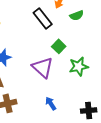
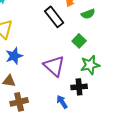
green square: (59, 46) -> (79, 41), moved
black cross: (89, 110) -> (79, 87), moved

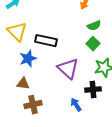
green semicircle: (88, 14) -> (94, 26), moved
black rectangle: (54, 17) -> (46, 41), moved, turned -40

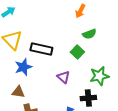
green square: (93, 44) -> (77, 52), moved
purple triangle: (68, 69) -> (63, 77), size x0.6

